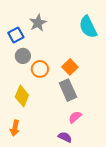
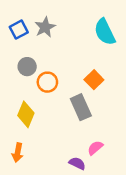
blue square: (16, 35) -> (19, 30), moved
orange square: (70, 67) -> (94, 80), moved
pink semicircle: (75, 117) -> (95, 148), moved

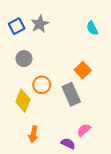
cyan semicircle: (105, 32) -> (92, 28), size x0.6
orange circle: (47, 82) -> (42, 85), moved
orange arrow: (18, 153) -> (33, 134), moved

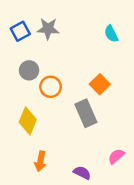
gray star: (40, 24) -> (48, 29), turned 30
orange circle: (42, 85) -> (51, 87), moved
pink semicircle: (84, 130) -> (116, 156), moved

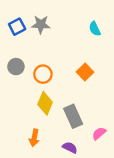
gray circle: (29, 70) -> (16, 67), moved
gray rectangle: (86, 113) -> (73, 116), moved
yellow diamond: (28, 121) -> (45, 103), moved

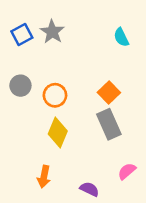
gray star: (41, 24) -> (52, 32), turned 30
gray rectangle: (73, 116) -> (109, 124), moved

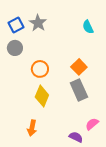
gray circle: (20, 86) -> (15, 48), moved
purple semicircle: (89, 189) -> (76, 137), moved

